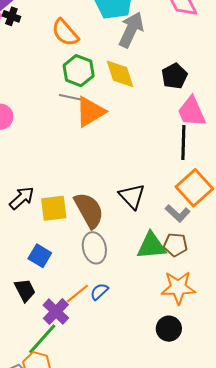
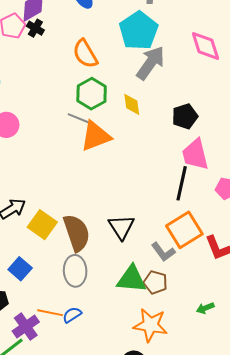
yellow diamond: (120, 74) -> (132, 104), size x0.7
yellow square: (54, 208) -> (42, 225), turned 32
orange line: (77, 294) -> (50, 313), turned 40

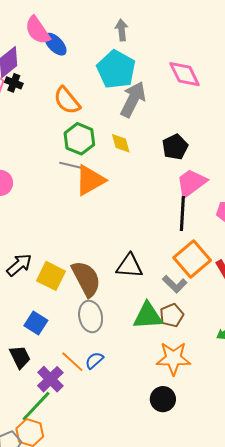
pink trapezoid: (195, 154) -> (191, 183), turned 76
black triangle: (121, 227) -> (129, 266), turned -44
brown pentagon: (155, 282) -> (172, 315), turned -30
orange line: (50, 313) -> (72, 362), turned 40

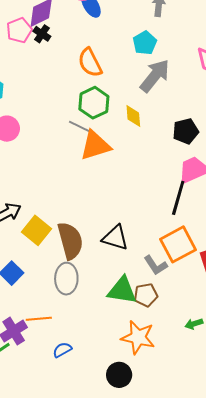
cyan pentagon: (116, 69) -> (145, 43), size x0.6
blue semicircle: (94, 360) -> (62, 350), moved
orange line: (72, 362) -> (39, 319), turned -60

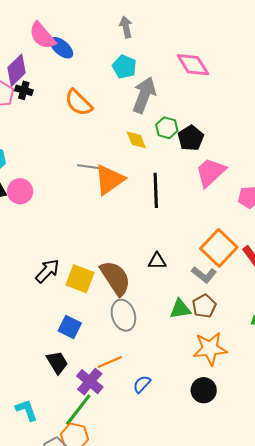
green hexagon: (94, 103) -> (167, 128), moved, size x0.7
black line: (178, 198) -> (156, 190), moved
black triangle: (115, 238) -> (157, 261), size x0.7
green triangle: (122, 290) -> (180, 309), size x0.7

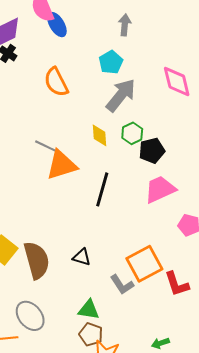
brown pentagon: (204, 306) -> (91, 334), moved, turned 30
gray ellipse: (123, 315) -> (30, 316), moved, turned -40

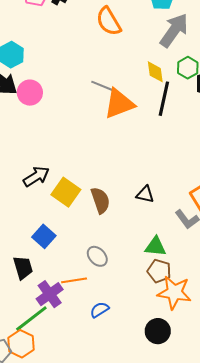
black line: (102, 189) -> (164, 99), moved
brown semicircle: (37, 260) -> (100, 200), size x0.7
gray ellipse: (30, 316) -> (97, 256), size x0.7

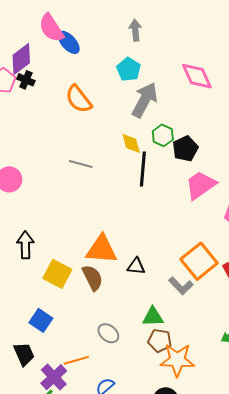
orange triangle: (119, 104) -> (102, 249), moved, turned 32
black arrow: (36, 176) -> (25, 245), moved, turned -52
gray ellipse: (97, 256) -> (108, 333), moved

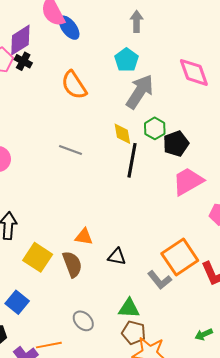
orange triangle: (102, 249) -> (84, 237), size x0.6

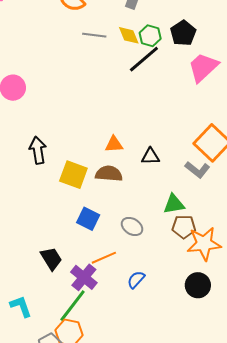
green hexagon: (155, 128) -> (150, 36), moved
gray line: (70, 150) -> (94, 35), moved
black line: (132, 160) -> (144, 59), turned 52
brown semicircle: (72, 264) -> (109, 174), turned -52
blue square: (17, 302) -> (88, 219), moved

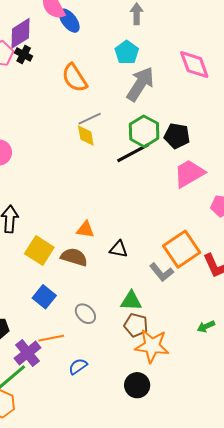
black pentagon: (183, 33) -> (177, 136), turned 30
gray line: (94, 35) -> (90, 119), turned -45
yellow diamond: (129, 35) -> (86, 136), moved
green hexagon: (150, 36) -> (144, 131), size x1.4

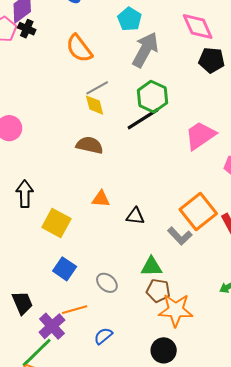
black pentagon: (177, 136) -> (212, 60), moved
brown semicircle: (74, 257) -> (90, 145), moved

